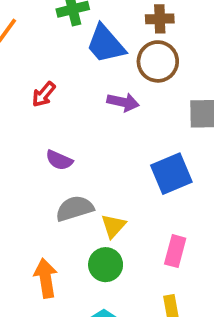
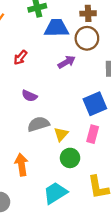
blue trapezoid: (106, 44) -> (56, 28), turned 130
purple arrow: (123, 102) -> (67, 62), turned -42
pink rectangle: (175, 251) -> (93, 134), moved
green circle: (106, 265) -> (70, 158), moved

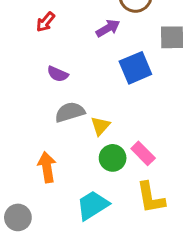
blue square: (95, 104) -> (135, 68), moved
pink rectangle: (93, 134) -> (143, 153), moved, turned -60

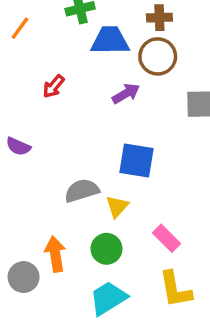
blue square: (135, 68) -> (137, 161), moved, turned 32
purple semicircle: (58, 74) -> (18, 146), moved
green circle: (113, 158) -> (107, 249), moved
gray circle: (18, 217) -> (24, 277), moved

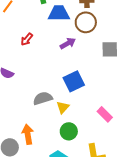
blue square: (137, 161) -> (74, 81), turned -35
pink rectangle: (167, 238) -> (105, 114), moved
green circle: (107, 249) -> (69, 131), moved

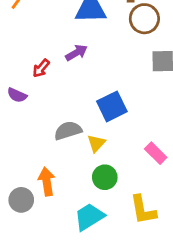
brown circle: (86, 22) -> (144, 19), moved
red arrow: (27, 39) -> (41, 68), moved
purple arrow: (68, 43) -> (76, 53), moved

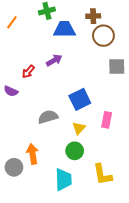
yellow triangle: (96, 143) -> (79, 128), moved
pink rectangle: (156, 153) -> (107, 120), moved, turned 56
cyan trapezoid: (89, 217) -> (63, 180), turned 120

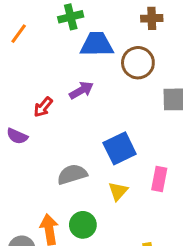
brown cross: (93, 16) -> (152, 18), moved
brown circle: (103, 36) -> (138, 63), moved
green circle: (75, 151) -> (83, 225), moved

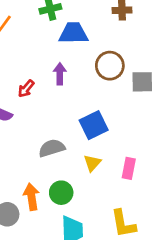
brown circle: (138, 63) -> (110, 66), moved
purple arrow: (81, 90) -> (60, 74), turned -60
pink rectangle: (159, 179) -> (129, 168), moved

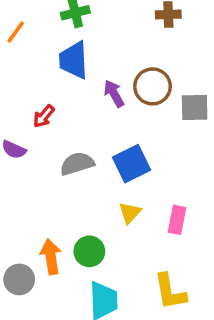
blue trapezoid: (73, 33) -> (74, 60), moved, turned -92
purple arrow: (60, 74) -> (114, 93), moved, turned -30
gray semicircle: (52, 148) -> (77, 164), moved

